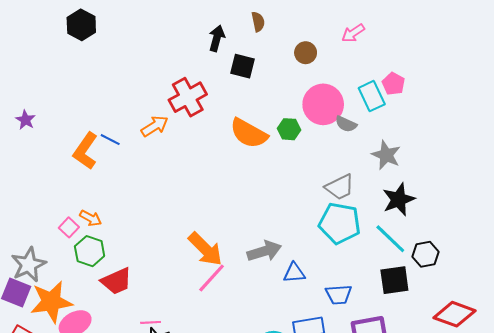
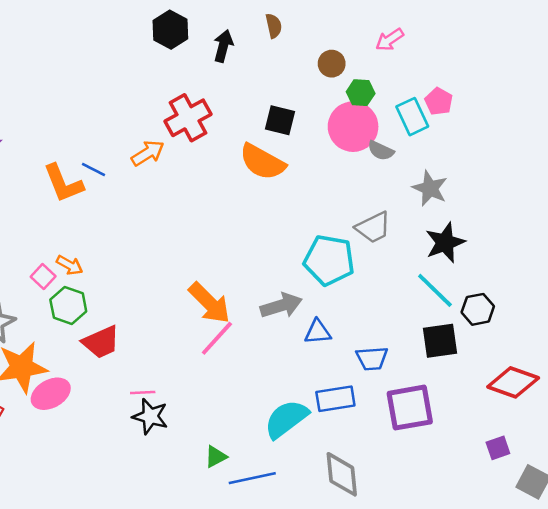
black hexagon: (81, 25) -> (170, 30), moved
black square: (243, 66) -> (280, 120), moved
green hexagon: (289, 129) -> (361, 93), moved
orange L-shape: (85, 151) -> (63, 183), turned -57
cyan pentagon: (340, 223) -> (329, 260), moved

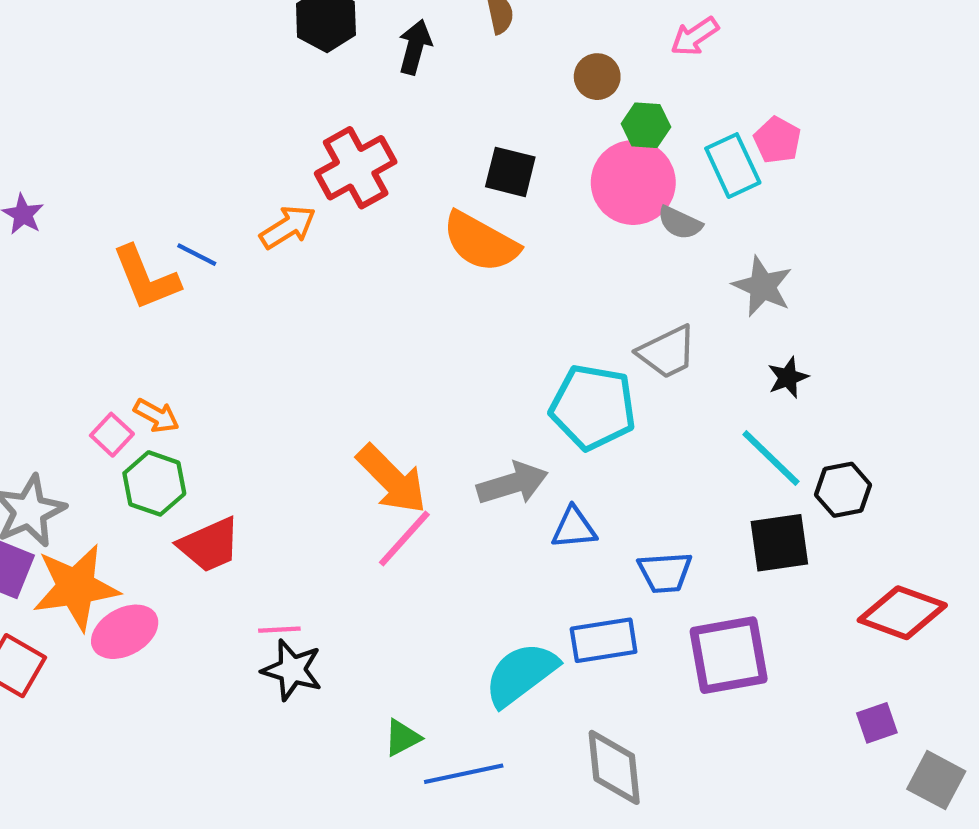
black star: (445, 243) -> (788, 377), size x0.6

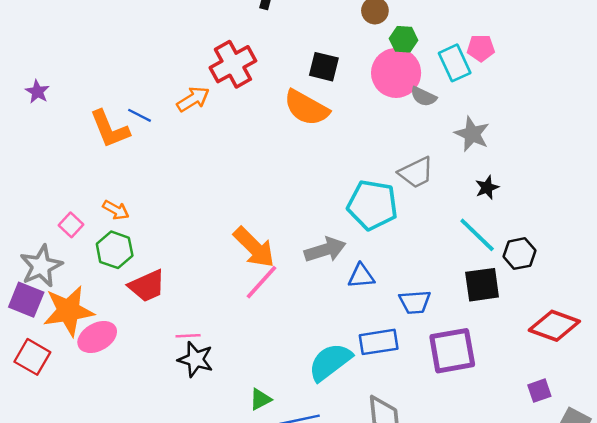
pink pentagon: (777, 140) -> (481, 48), turned -30
pink square: (112, 435) -> (71, 225), moved

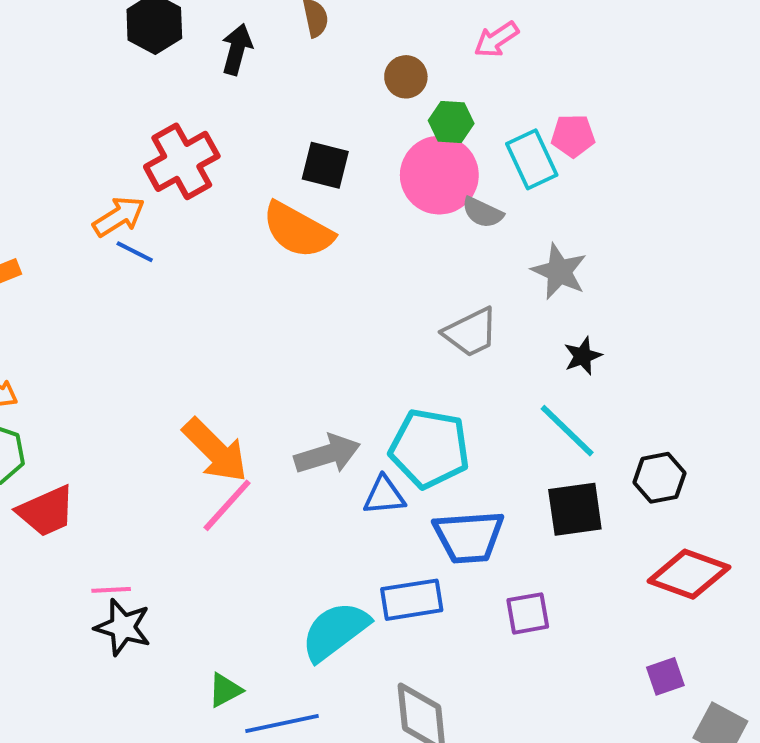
blue line: (140, 115) -> (135, 252), moved
cyan pentagon: (372, 205) -> (429, 448), moved
black hexagon: (519, 254) -> (659, 478), moved
blue trapezoid: (415, 302) -> (469, 537), size x1.4
purple square: (452, 351) -> (528, 613), size x0.6

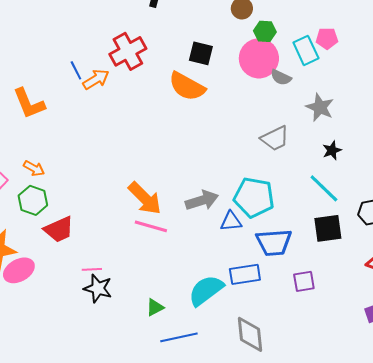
blue line: (135, 252) -> (76, 70), moved, turned 36
pink line: (227, 505) -> (151, 226), turned 64
green triangle: (225, 690) -> (155, 307), moved

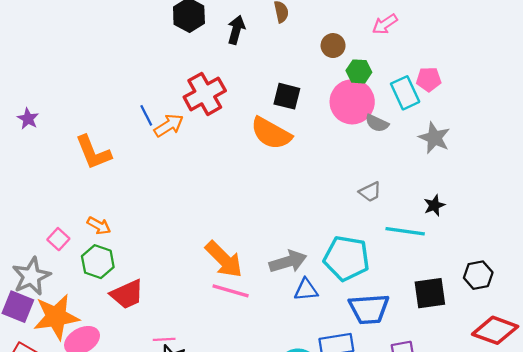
gray star: (320, 107) -> (434, 138), moved
gray trapezoid: (275, 138) -> (370, 192), size x0.7
cyan line: (324, 188) -> (405, 231), moved, turned -36
blue triangle: (231, 221) -> (306, 290), moved

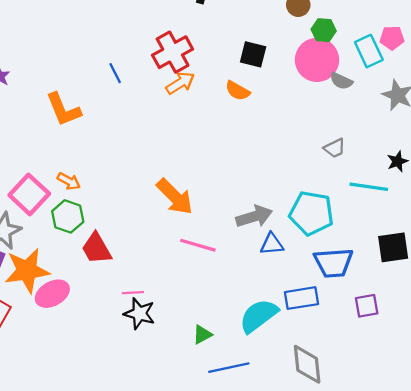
orange arrow: (169, 125) -> (180, 83), moved
orange semicircle: (271, 133) -> (238, 91), size x0.6
pink square: (58, 239) -> (29, 194), size x1.8
orange arrow: (224, 259) -> (175, 197), moved
red trapezoid: (127, 294) -> (96, 248), turned 84

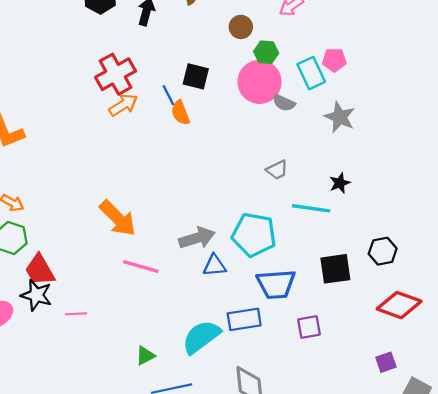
blue line: (115, 73) -> (168, 95), moved
orange semicircle: (238, 91) -> (180, 113), turned 40
black star: (139, 314) -> (36, 295), moved

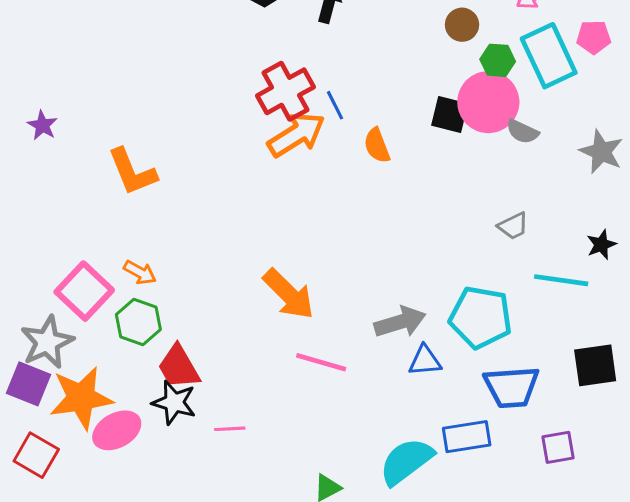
pink pentagon: (334, 60) -> (594, 37), moved
cyan rectangle: (311, 73) -> (549, 56), moved, size x1.4
black square: (196, 76) -> (450, 115), moved
blue line: (168, 95) -> (335, 105), moved
orange arrow: (123, 105) -> (296, 135), size x1.4

